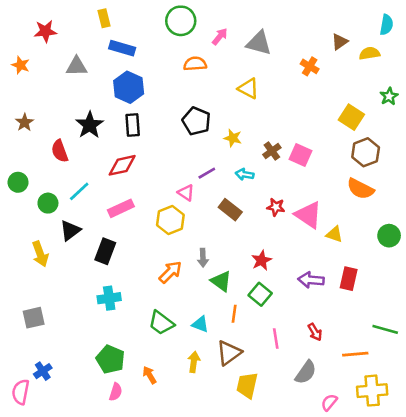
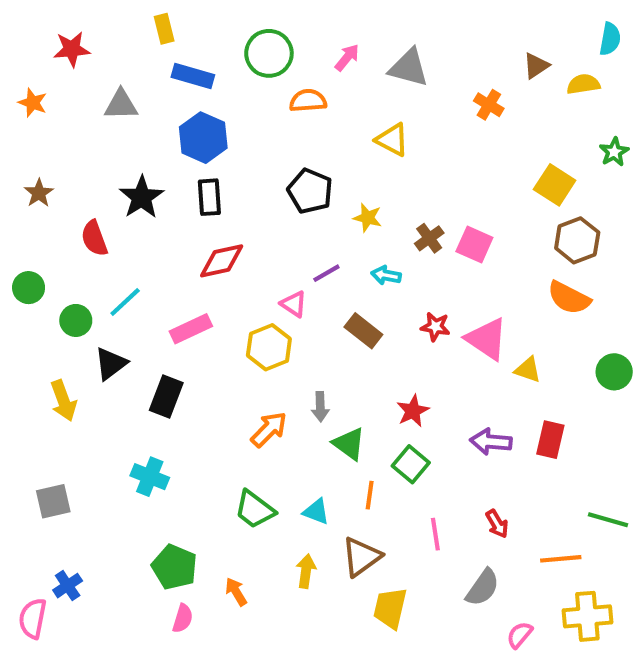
green circle: (181, 21) -> (269, 53), moved
red diamond: (122, 165) -> (222, 261), moved
cyan cross: (109, 298) -> (150, 477), moved, turned 30

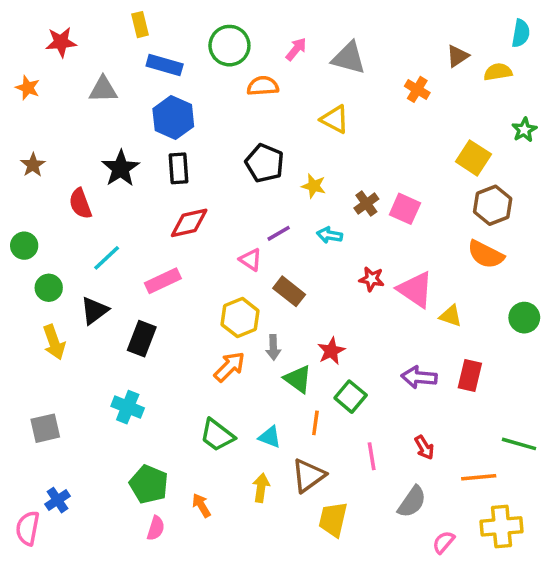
green circle: (76, 320) -> (49, 288), moved
brown rectangle: (363, 331) -> (289, 291), moved
yellow hexagon: (269, 347) -> (240, 318), moved
red star: (413, 411) -> (331, 351), moved

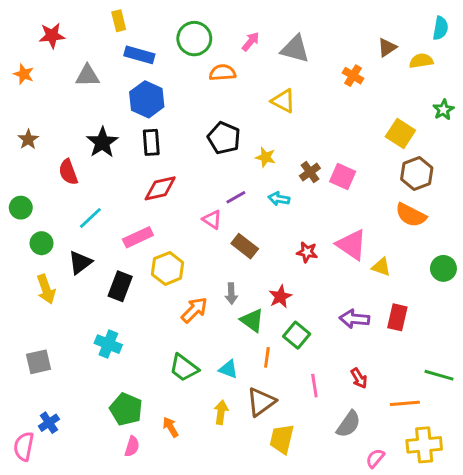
red star: (372, 279) -> (307, 252), moved
yellow hexagon: (240, 318) -> (168, 268), moved

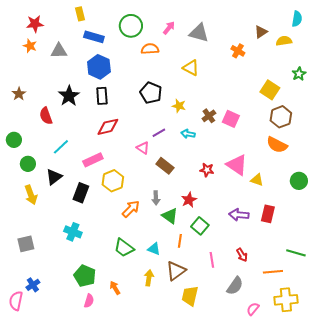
orange star: (24, 74) -> (30, 46), moved

